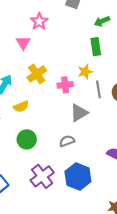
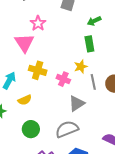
pink triangle: (23, 43) -> (24, 43), size x1.5
yellow cross: (37, 74) -> (38, 70), turned -36
pink cross: (65, 85) -> (63, 79), turned 32
gray semicircle: (67, 141) -> (67, 129), size x1.6

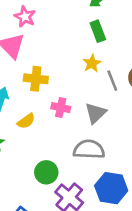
pink cross: (63, 79) -> (61, 108), moved
green circle: (31, 129) -> (46, 172), moved
gray semicircle: (67, 129) -> (89, 149), turned 35

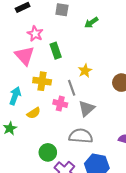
green rectangle: (98, 31) -> (56, 51), moved
gray line: (112, 81) -> (72, 88), moved

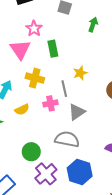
green arrow: (91, 23) -> (93, 25), turned 136
pink cross: (60, 104) -> (50, 103), turned -32

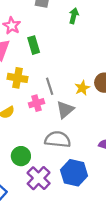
yellow star: (80, 73) -> (82, 88), moved

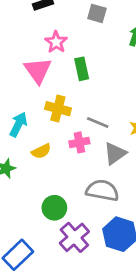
gray line: (50, 86) -> (98, 122), turned -54

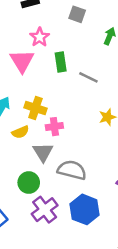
yellow cross: (58, 109) -> (35, 108), moved
gray line: (98, 122) -> (88, 77), moved
gray triangle: (115, 154) -> (43, 152), moved, turned -30

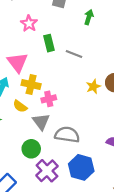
pink triangle: (22, 61) -> (17, 62), moved
yellow semicircle: (20, 132) -> (20, 106), turned 64

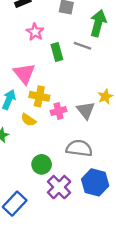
green arrow: (89, 17) -> (98, 23), size x1.6
gray line: (74, 54) -> (83, 46), moved
gray triangle: (41, 122) -> (86, 110), moved

